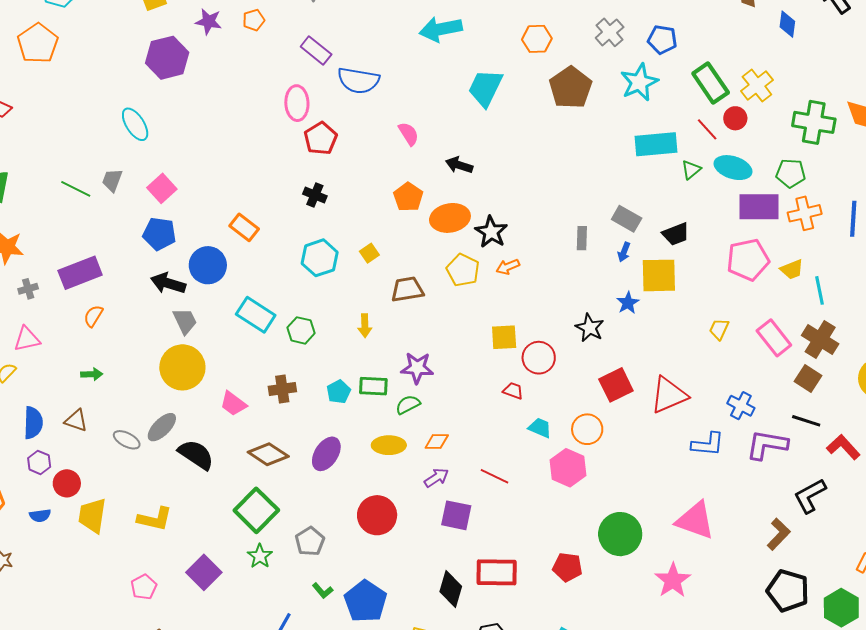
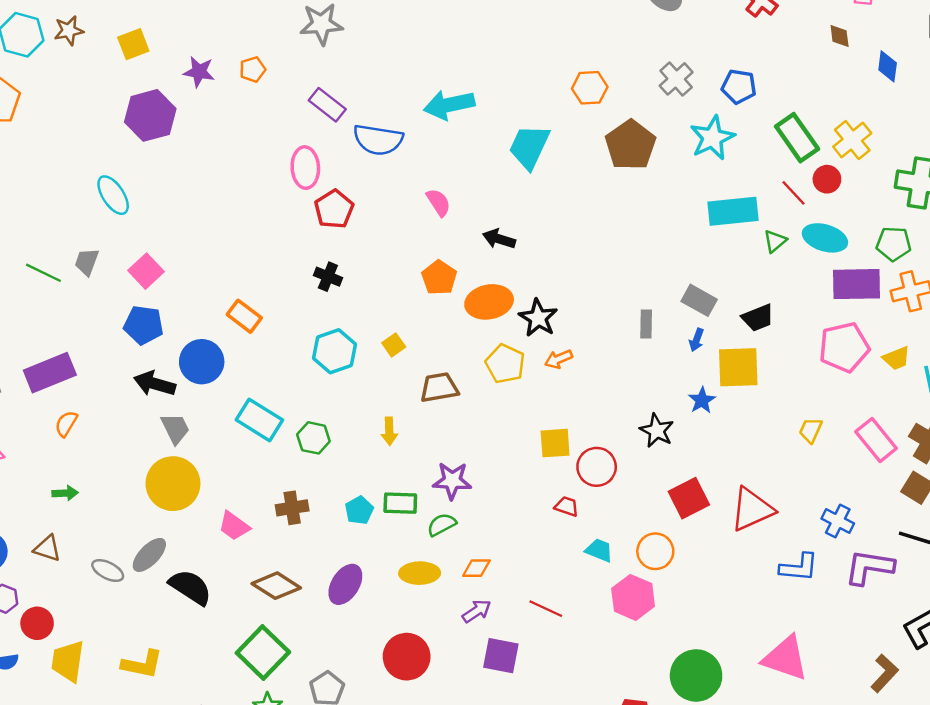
cyan arrow: (441, 29) -> (449, 105), moved

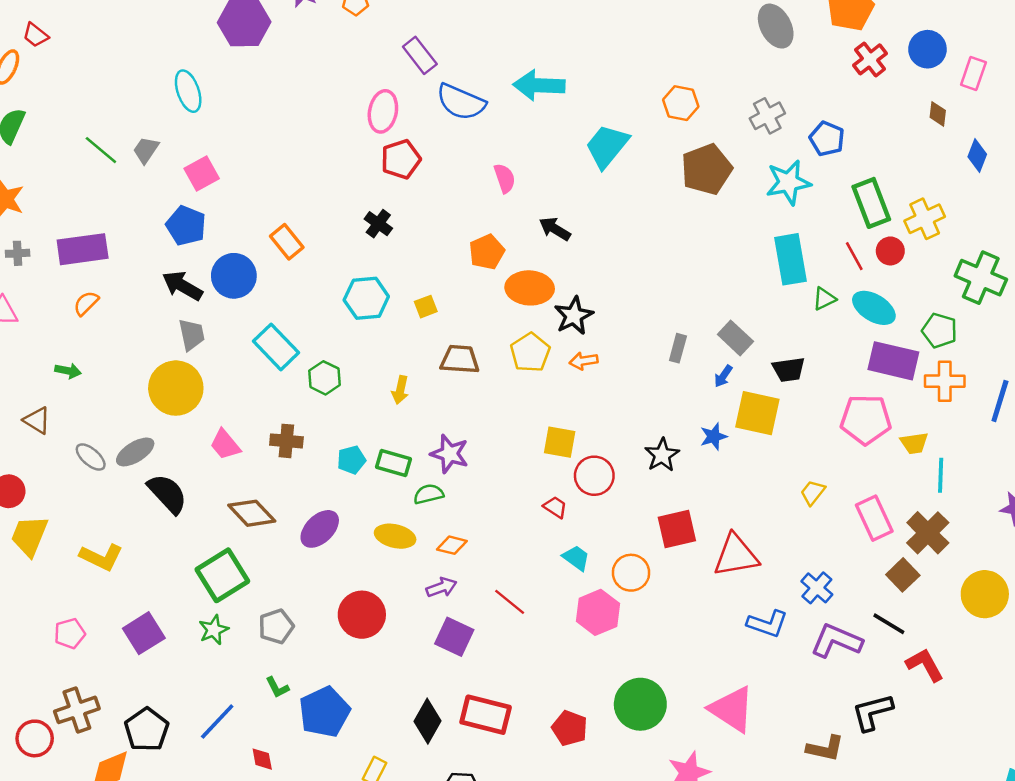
cyan rectangle: (733, 211) -> (791, 259), turned 72
brown L-shape: (885, 673) -> (825, 748), turned 45

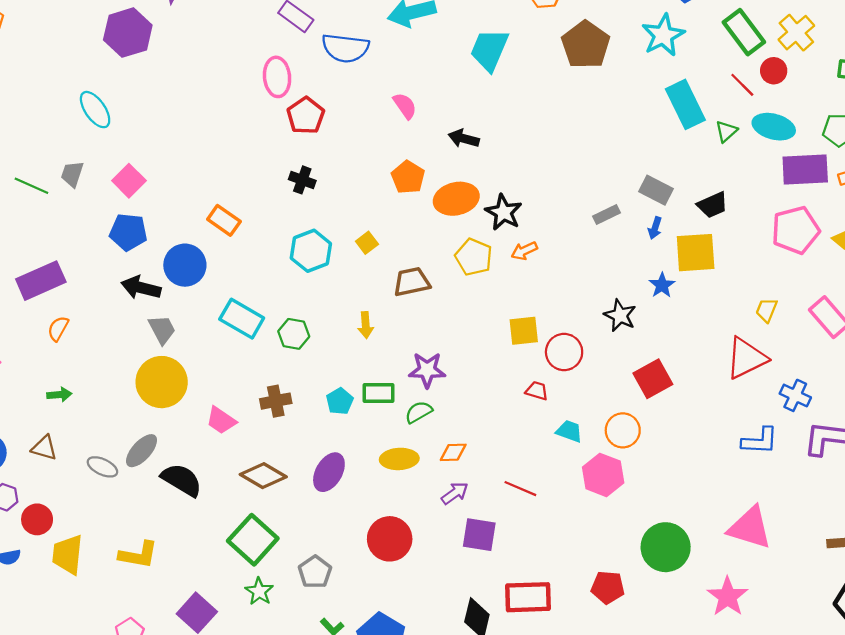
gray rectangle: (678, 348) -> (606, 214), turned 65
red triangle: (736, 555) -> (746, 358), moved

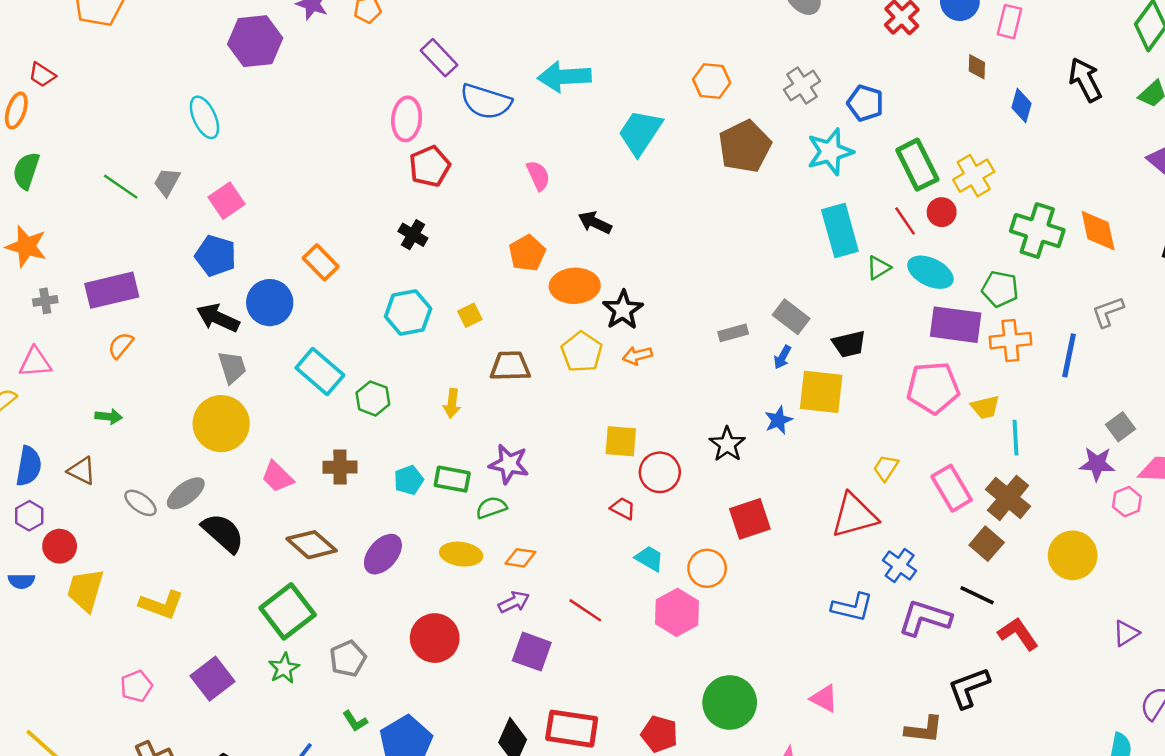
pink triangle: (750, 528) -> (824, 699), size x0.6

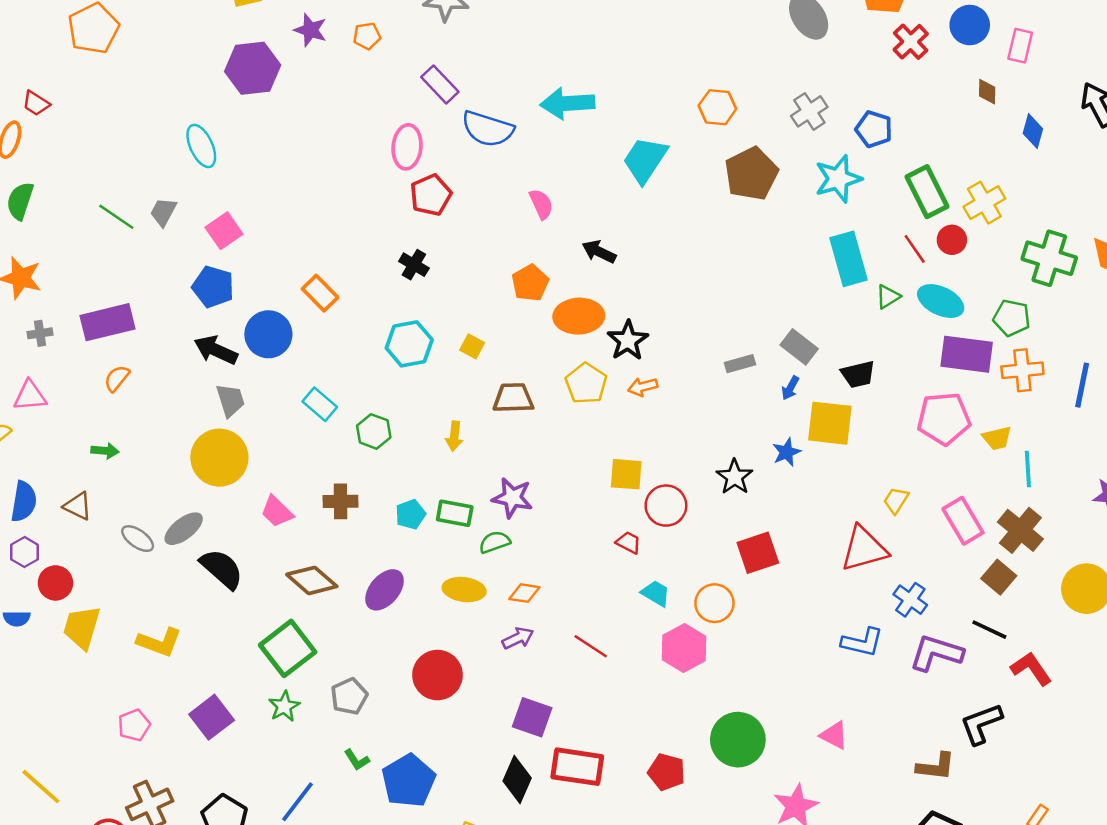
yellow square: (470, 315) -> (472, 346), turned -35
cyan rectangle: (320, 372) -> (320, 404), size x0.7
purple square: (532, 652) -> (532, 717), moved

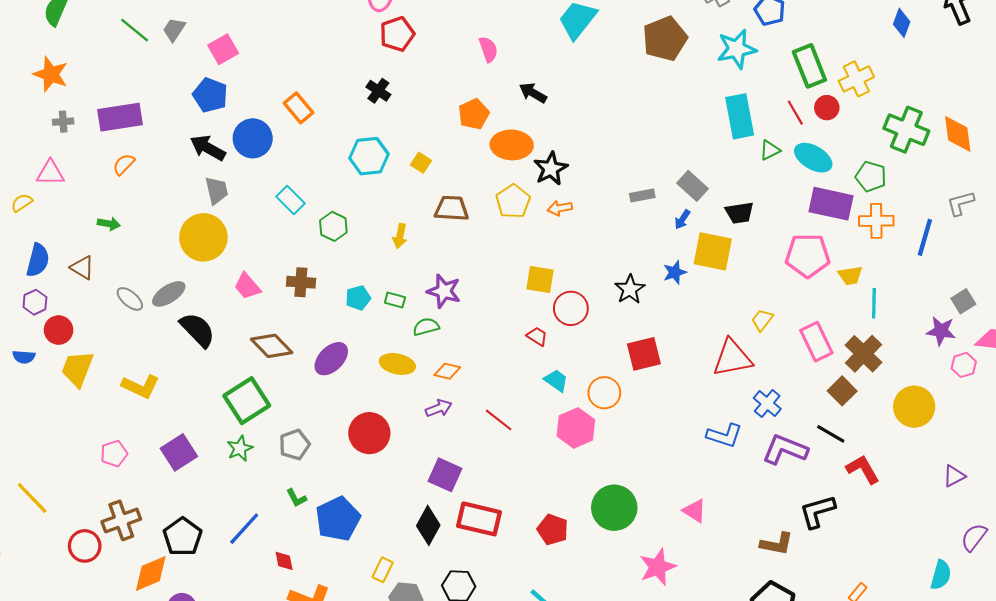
green rectangle: (455, 513) -> (395, 300), size x0.7

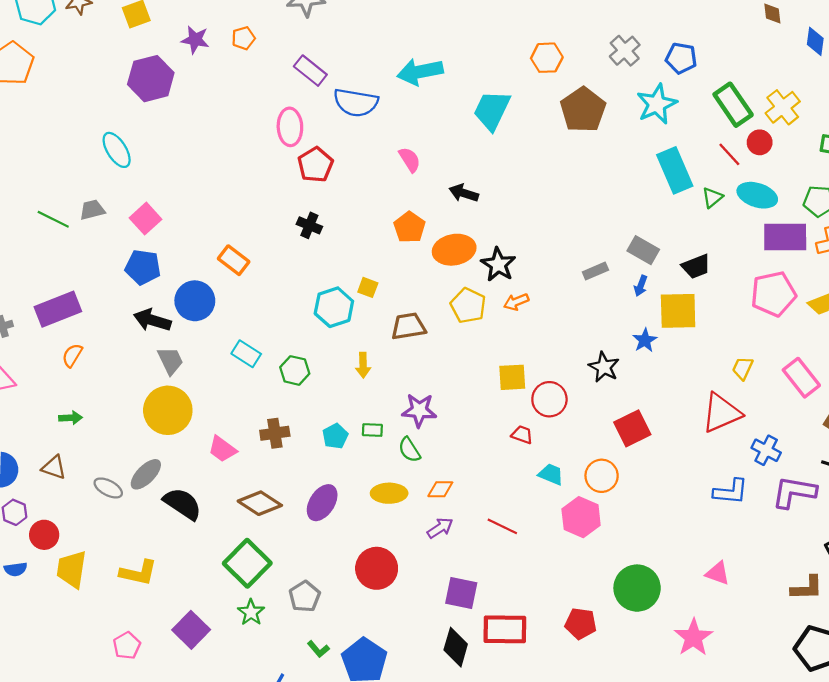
gray trapezoid: (174, 29) -> (92, 210), turned 55
cyan hexagon: (369, 156) -> (334, 307), moved
green semicircle: (426, 327) -> (409, 450), turned -95

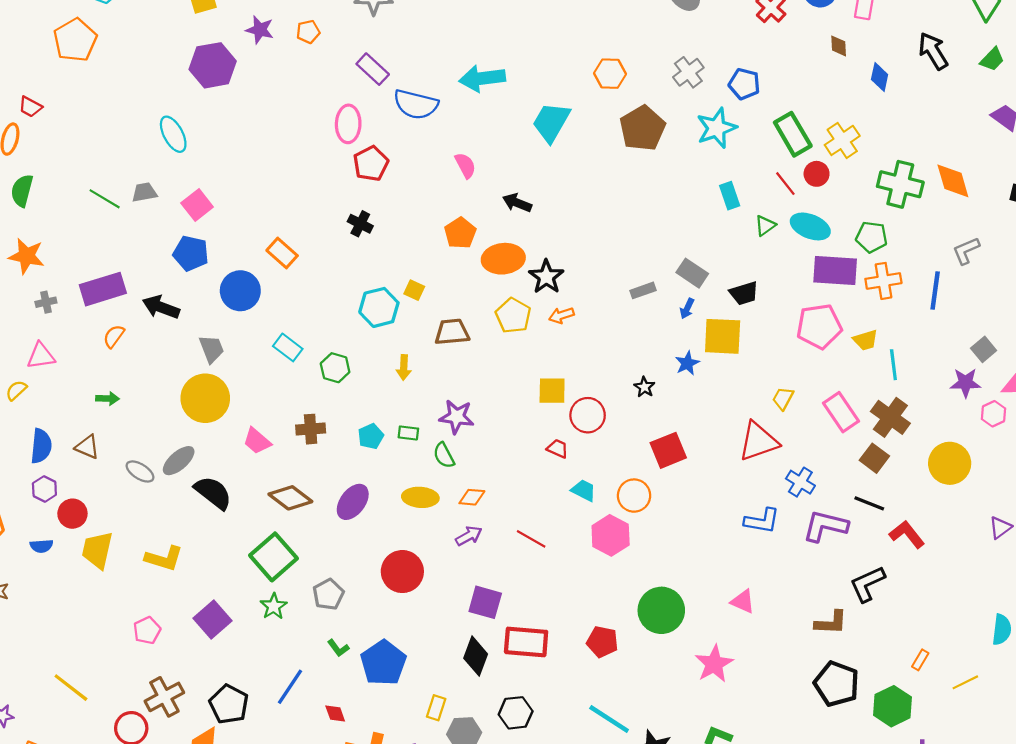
cyan rectangle: (675, 170) -> (730, 196), size x0.6
black arrow: (152, 320) -> (161, 307), moved
black star: (604, 367) -> (644, 387), size x0.7

